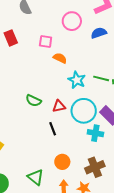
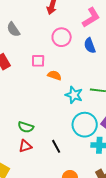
blue semicircle: (99, 33) -> (90, 46), turned -84
green semicircle: (33, 101) -> (26, 127), moved
red triangle: (59, 106) -> (25, 146), moved

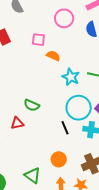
green semicircle: (26, 127) -> (32, 105), moved
black line: (56, 146) -> (65, 128), moved

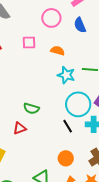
orange semicircle: (53, 56) -> (58, 51), moved

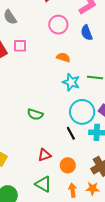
pink square: (29, 43) -> (20, 46), moved
red triangle: (20, 128) -> (44, 155), moved

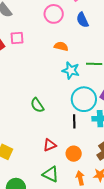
green semicircle: (35, 114) -> (37, 105), turned 42
black line: (71, 133) -> (74, 121), turned 32

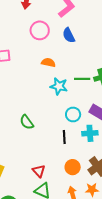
cyan circle: (84, 99) -> (73, 114), size x0.6
red triangle: (50, 145) -> (39, 171), moved, turned -48
orange circle: (74, 154) -> (73, 167), moved

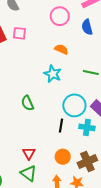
cyan star: (59, 86) -> (53, 74), moved
cyan circle: (73, 114) -> (74, 105), size x1.5

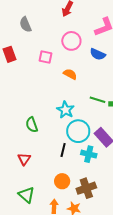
blue semicircle: (87, 27) -> (98, 54), turned -56
pink square: (19, 33) -> (46, 57), moved
cyan star: (53, 74) -> (65, 110), moved
red triangle: (29, 153) -> (24, 159), moved

